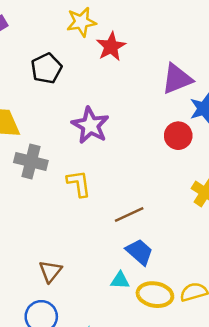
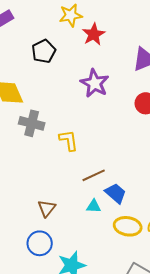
purple star: (90, 125) -> (95, 83), moved
brown line: (129, 214) -> (94, 175), moved
cyan triangle: (120, 280) -> (94, 206), moved

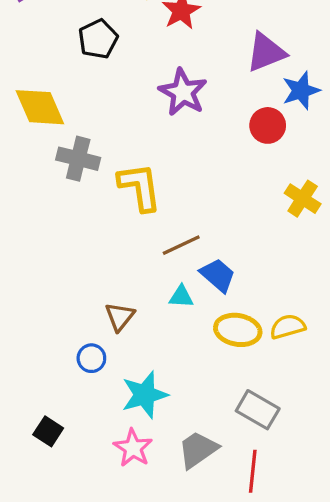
yellow L-shape: (69, 140) -> (140, 187), size x1.4
brown triangle: (47, 208) -> (120, 317), moved
blue circle: (40, 243) -> (91, 358), size x0.7

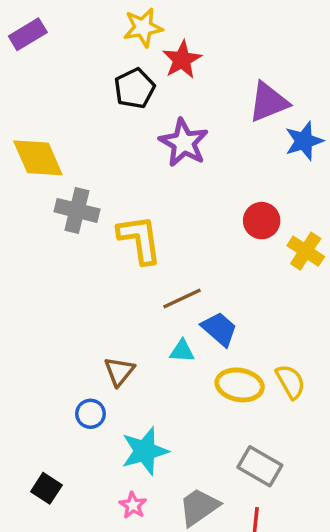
black pentagon: (98, 39) -> (135, 88), moved
red circle: (268, 125) -> (262, 221), moved
yellow semicircle: (288, 327) -> (290, 382), turned 76
pink star: (133, 448) -> (133, 505), size x0.7

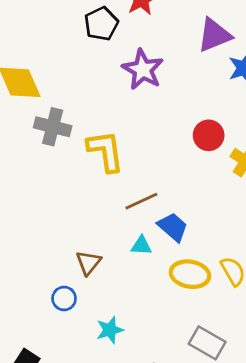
cyan star: (145, 451) -> (110, 330), size x0.7

